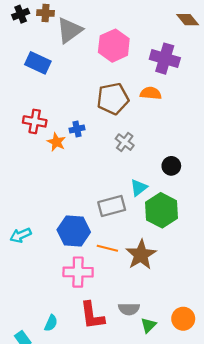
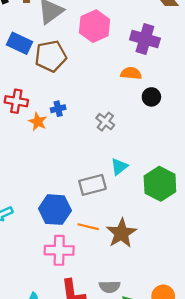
brown pentagon: (113, 99) -> (51, 56), moved
black circle: (171, 166) -> (151, 97), moved
green hexagon: (162, 210) -> (160, 184), moved

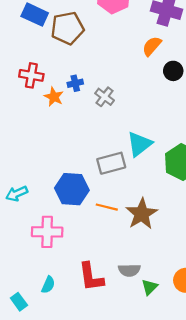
orange semicircle: (131, 73) -> (152, 46), turned -54
gray cross: (105, 122) -> (105, 97), moved
cyan triangle: (119, 167) -> (139, 144), size x1.4
pink cross: (59, 250) -> (47, 232), moved

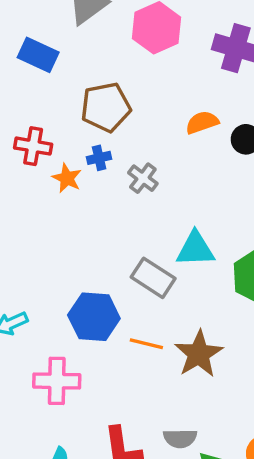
brown pentagon: (67, 28) -> (106, 107), moved
orange semicircle: (152, 46) -> (202, 122), moved, turned 30
cyan triangle: (139, 144) -> (195, 249), turned 36
gray rectangle: (111, 163) -> (153, 278), turned 48

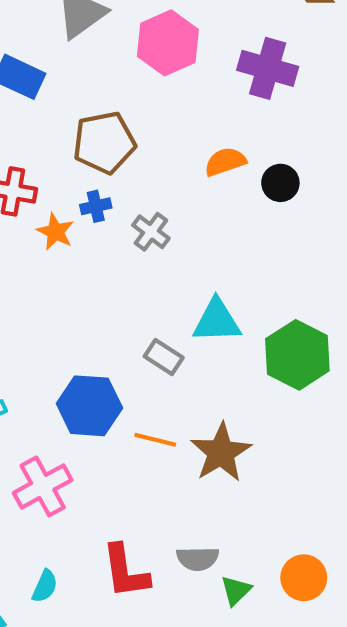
gray rectangle: (153, 278) -> (164, 357), size x0.7
pink cross: (57, 381) -> (43, 486), turned -30

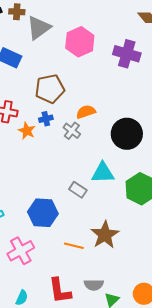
orange semicircle: (225, 162) -> (86, 112), moved
black circle: (280, 183) -> (127, 134), moved, size x1.8
orange line: (155, 440) -> (74, 246), moved

